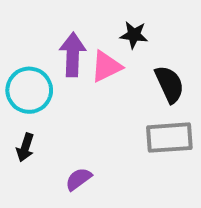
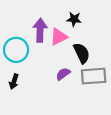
black semicircle: (169, 84) -> (82, 53), moved
purple semicircle: (79, 179) -> (63, 74), moved

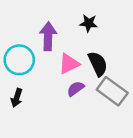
pink triangle: (59, 37) -> (69, 64), moved
gray rectangle: (94, 76) -> (112, 91), turned 40

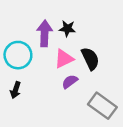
black star: (89, 23) -> (67, 29), moved
gray rectangle: (112, 91) -> (102, 106), moved

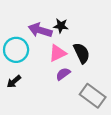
purple arrow: (44, 33) -> (40, 30), turned -75
black arrow: (16, 90) -> (14, 82), turned 32

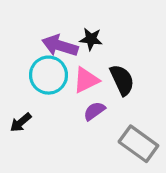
cyan circle: (16, 50) -> (48, 75), moved

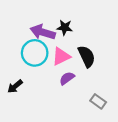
gray rectangle: (138, 144) -> (98, 101), size x0.6

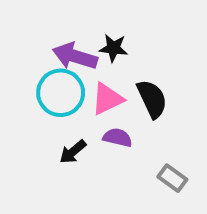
purple semicircle: (67, 78) -> (118, 137), turned 49
black arrow: (15, 86) -> (73, 152), moved

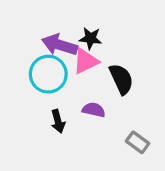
pink triangle: (107, 99) -> (86, 61), moved
black arrow: (73, 152) -> (58, 121), turned -65

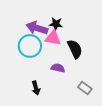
pink triangle: (86, 61) -> (53, 38), turned 36
black arrow: (58, 121) -> (36, 88), moved

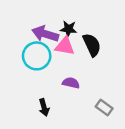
black semicircle: (75, 49) -> (92, 45), moved

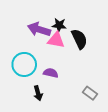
cyan circle: (37, 56) -> (24, 64), moved
purple semicircle: (71, 83) -> (51, 73), moved

